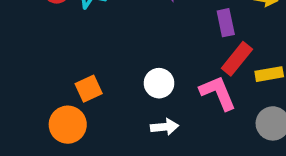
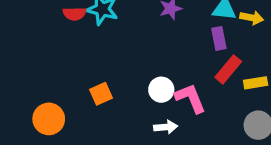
pink L-shape: (218, 93) -> (190, 98), moved
orange circle: (68, 125) -> (49, 119), moved

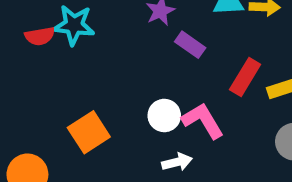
purple rectangle: (219, 38) -> (190, 45), moved, turned -35
orange square: (101, 94) -> (89, 132), size x1.4

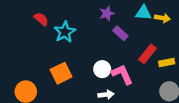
cyan star: (74, 25) -> (65, 32), moved, turned 30
red semicircle: (40, 36) -> (41, 19), turned -136

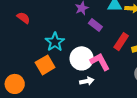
cyan star: (65, 32) -> (55, 42), moved
white circle: (102, 69) -> (82, 58), size x1.5

